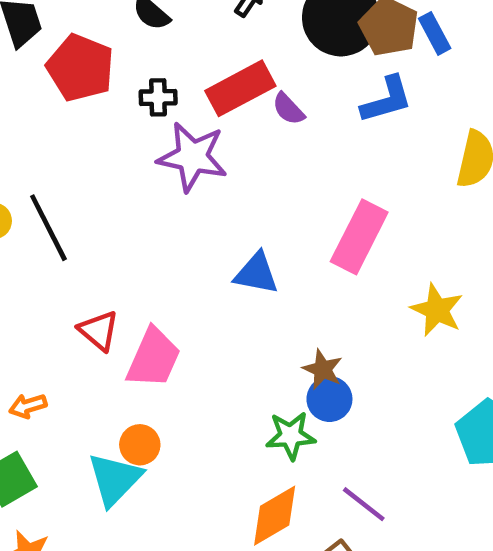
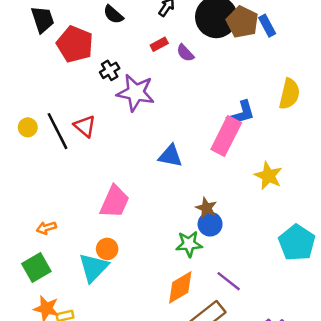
red rectangle: (240, 88) -> (159, 44), moved, size x0.5
black cross: (158, 97) -> (110, 70), moved, turned -30
blue L-shape: (387, 100) -> (241, 114), moved
purple semicircle: (288, 109) -> (185, 53), moved
red triangle: (99, 331) -> (85, 126), moved

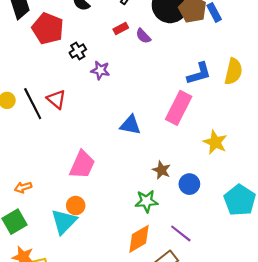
purple star: (136, 93) -> (100, 70), size x0.6
blue L-shape: (241, 114) -> (199, 74), moved
blue circle: (210, 224) -> (189, 184), moved

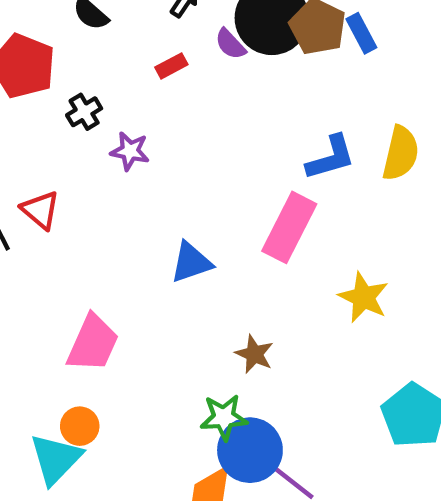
purple semicircle: (143, 36) -> (230, 44), moved
blue triangle: (130, 125) -> (191, 262), turned -30
blue circle: (189, 184) -> (250, 450), moved, size x1.5

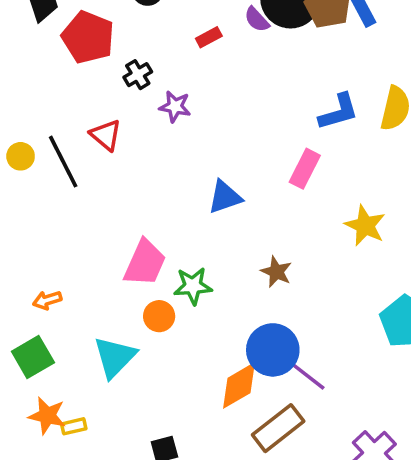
red triangle: (40, 210) -> (106, 135), moved
pink rectangle: (289, 227) -> (305, 169), size x0.7
green star: (224, 417) -> (193, 286), moved
orange circle: (80, 426) -> (159, 316), moved

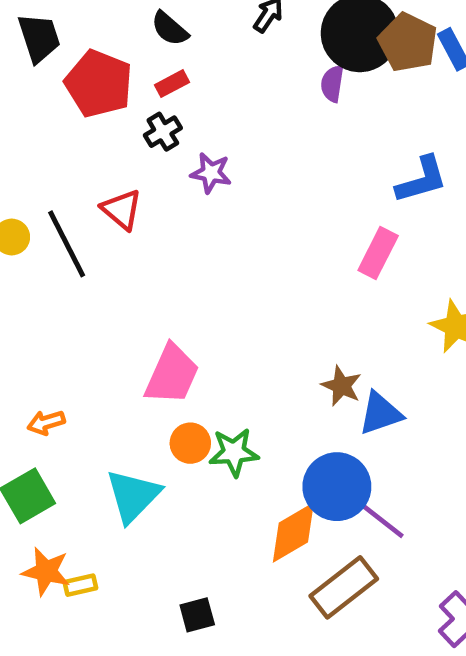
purple semicircle: (257, 19) -> (332, 84), moved, turned 52
red rectangle: (209, 37) -> (172, 84), moved
blue triangle: (225, 197) -> (380, 413), moved
green star: (193, 286) -> (234, 452), moved

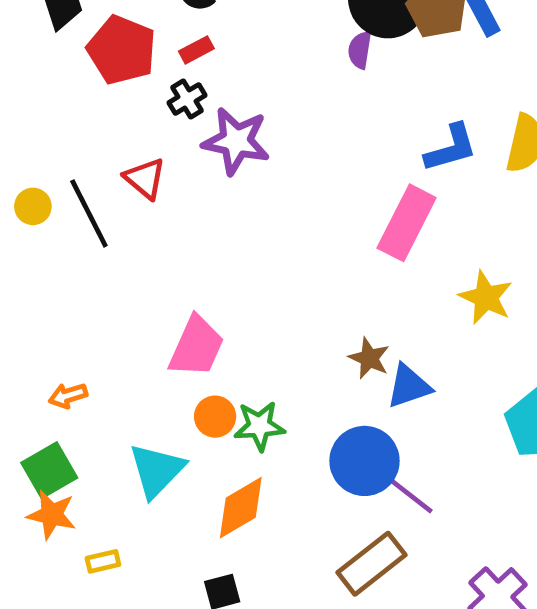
purple star: (211, 173) -> (236, 141), size x1.6
pink rectangle: (378, 253) -> (407, 223), size x1.4
orange diamond: (293, 532) -> (241, 508), moved
orange star: (46, 571) -> (52, 515), moved

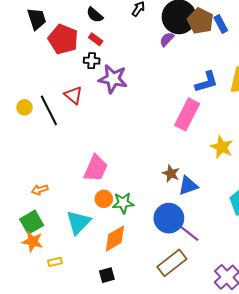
red rectangle: (196, 50) -> (96, 39), turned 64
purple semicircle: (360, 50) -> (167, 39), turned 35
black cross: (187, 99) -> (92, 61), turned 35

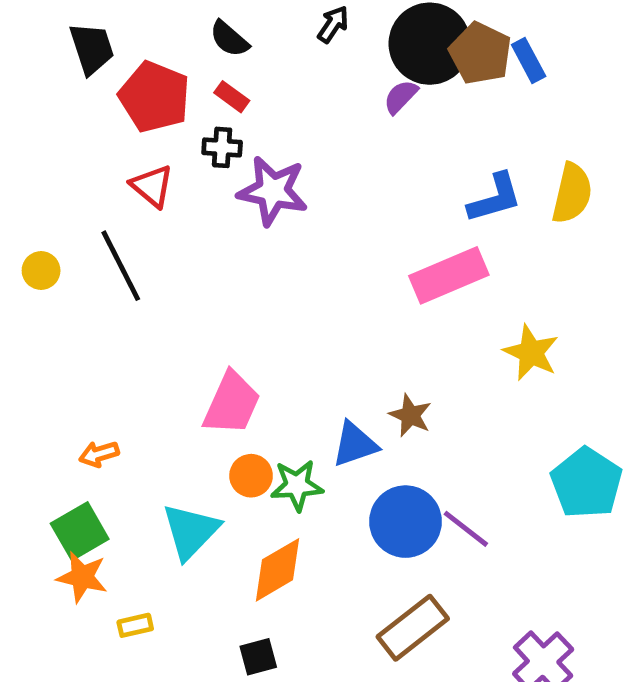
red triangle: (73, 95) -> (152, 186), moved
yellow circle: (24, 107) -> (41, 271), moved
pink rectangle: (187, 114) -> (449, 275), turned 40
blue triangle: (188, 186) -> (355, 444), moved
purple line: (189, 233) -> (466, 529), moved

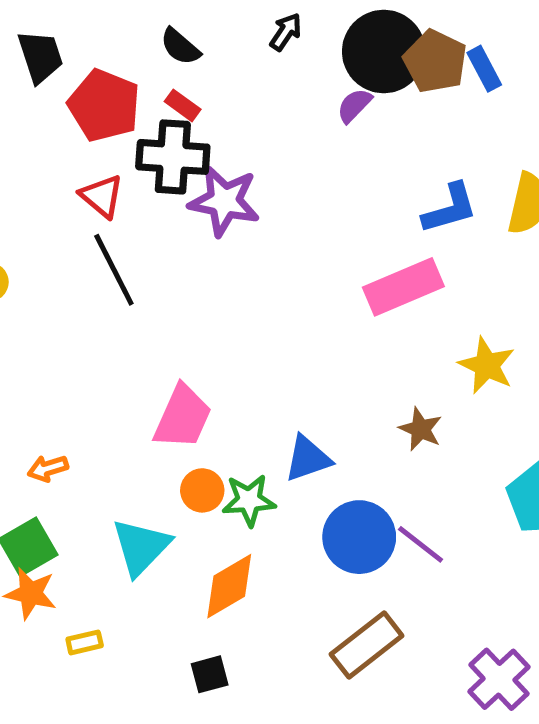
black cross: (222, 147) -> (173, 157), size x1.8
black line: (121, 266) -> (114, 270), moved
brown star: (410, 415) -> (421, 429), moved

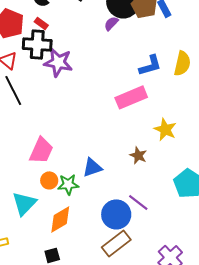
blue circle: (359, 537) -> (116, 214), moved

